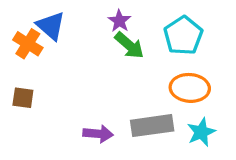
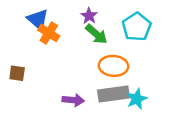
orange cross: (28, 44) -> (49, 33), moved
orange ellipse: (190, 88) -> (113, 66), moved
cyan star: (201, 132) -> (137, 99), moved

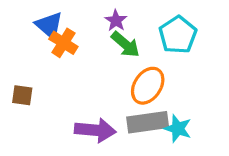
orange ellipse: (113, 66) -> (148, 86), turned -60
cyan star: (137, 99) -> (178, 129), turned -30
purple arrow: (73, 100) -> (95, 130), size x1.4

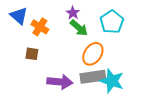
blue triangle: (49, 25) -> (19, 16), moved
brown square: (22, 95) -> (32, 54), moved
cyan star: (178, 129) -> (112, 81), size x1.4

